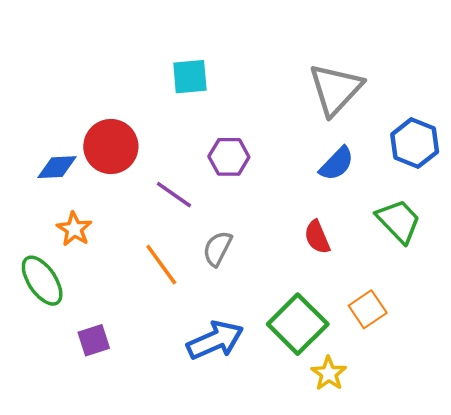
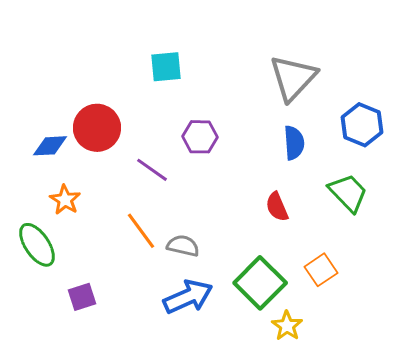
blue semicircle: (337, 164) -> (294, 143), turned -48
gray semicircle: (217, 249) -> (183, 246), moved, turned 76

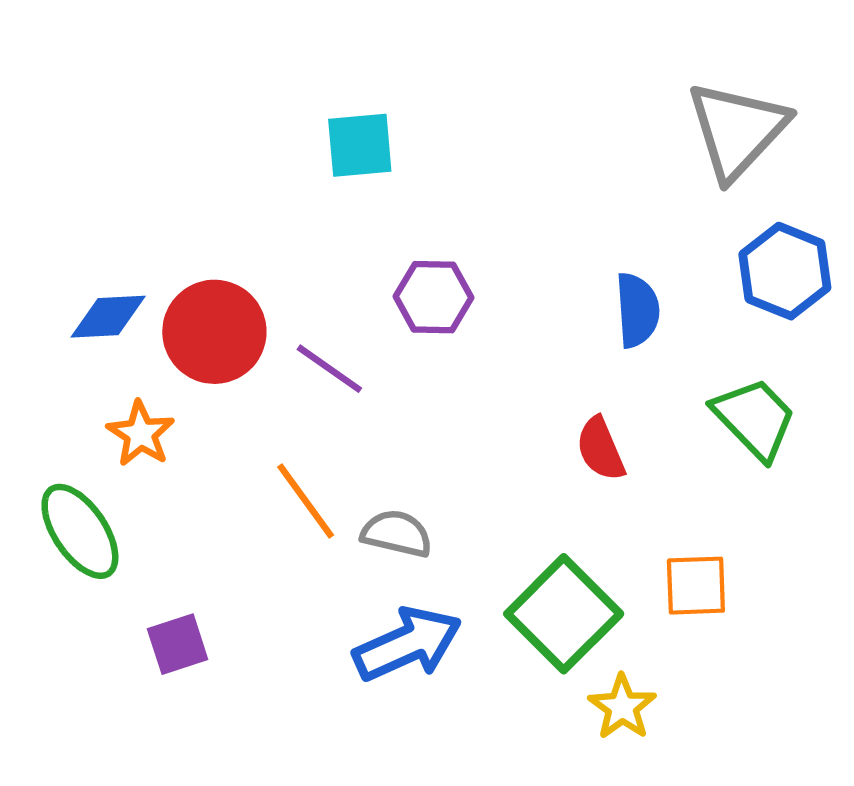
gray triangle: (293, 78) -> (737, 130), moved
red circle: (97, 128) -> (214, 332), moved
orange square: (321, 270) -> (696, 586), turned 32

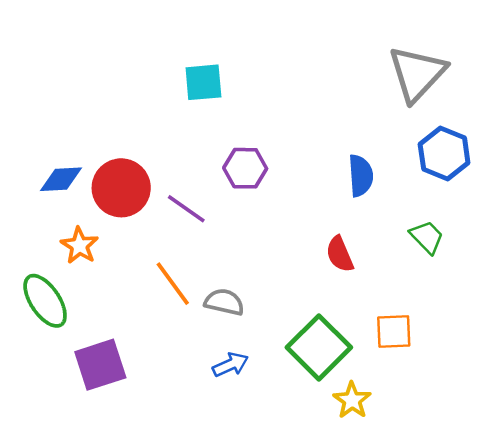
green trapezoid: (755, 419) -> (427, 237), size x0.7
purple square: (178, 644) -> (100, 365), size x1.5
blue arrow: (407, 644) -> (230, 365), size x0.6

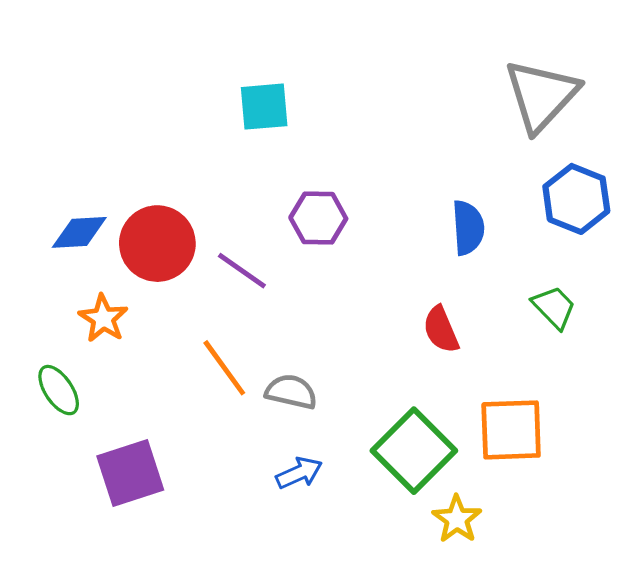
green ellipse: (45, 301) -> (59, 390), size x0.7
orange square: (394, 332) -> (511, 430), size x1.4

